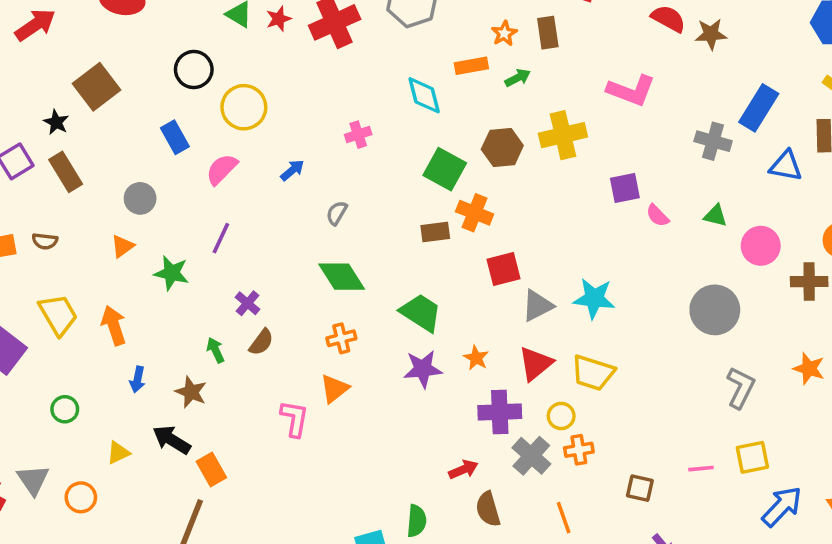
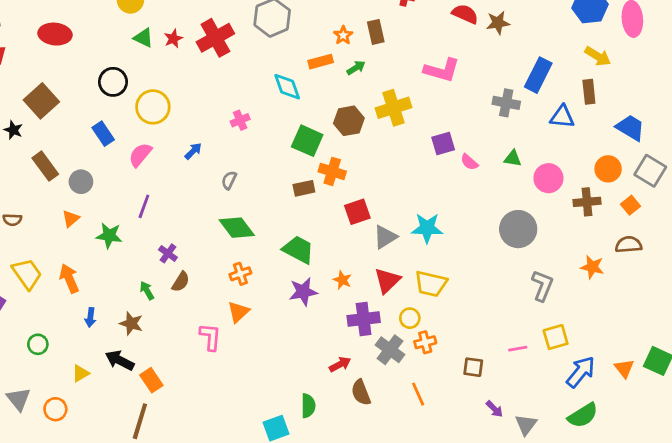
brown rectangle: (66, 172) -> (45, 166), moved

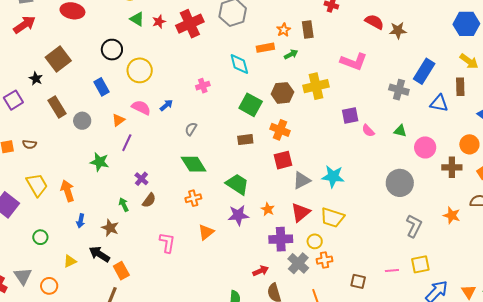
pink semicircle: (140, 155) -> (141, 108), moved, turned 72
orange cross: (332, 171) -> (280, 130), moved
orange triangle: (71, 219) -> (118, 120), moved
orange triangle: (238, 312) -> (206, 232), moved

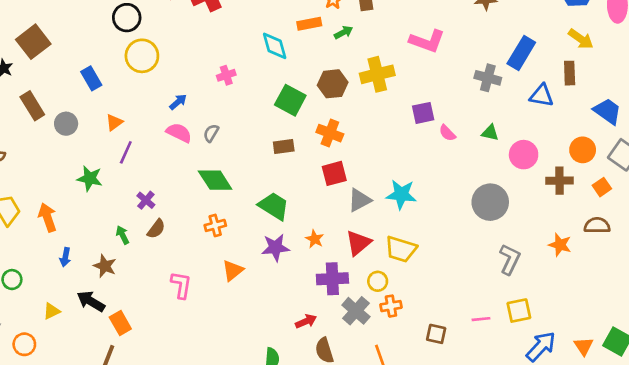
black circle: (112, 50) -> (127, 18), moved
pink semicircle: (141, 108) -> (179, 133), moved

